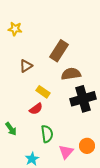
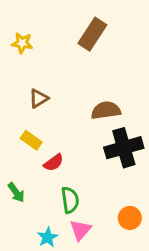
brown rectangle: (59, 51) -> (92, 34), moved
yellow rectangle: (43, 92) -> (31, 140), moved
pink triangle: (66, 152) -> (80, 230), moved

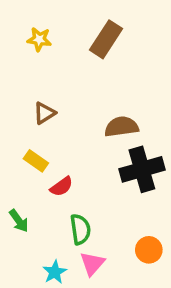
yellow star: (22, 43) -> (39, 39), moved

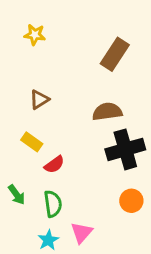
brown rectangle: (106, 39) -> (115, 54), moved
green semicircle: (80, 229) -> (53, 204), moved
orange circle: (149, 250) -> (131, 201), moved

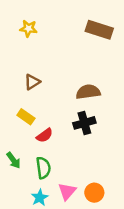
brown rectangle: (115, 54) -> (99, 30), moved, turned 75
black cross: (125, 149) -> (84, 123), moved, size x0.7
orange circle: (131, 201) -> (94, 193), moved

